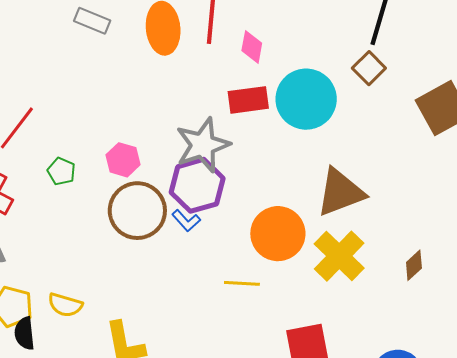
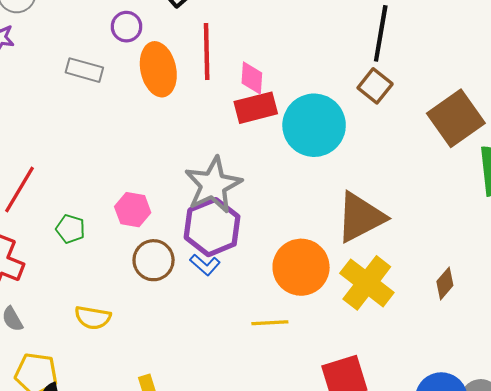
red rectangle: (248, 100) -> (256, 108), moved
brown circle: (137, 211) -> (154, 260), size x0.7
yellow semicircle: (65, 305) -> (93, 318), moved

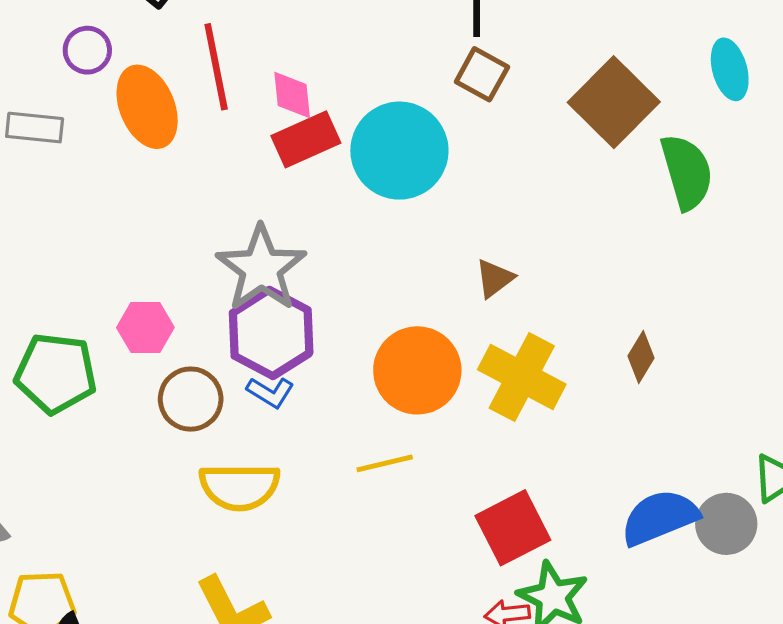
brown triangle: (360, 217) -> (495, 278), size x0.5
green pentagon: (70, 229) -> (56, 373), size x1.8
yellow semicircle: (93, 318) -> (240, 487), moved, size x1.4

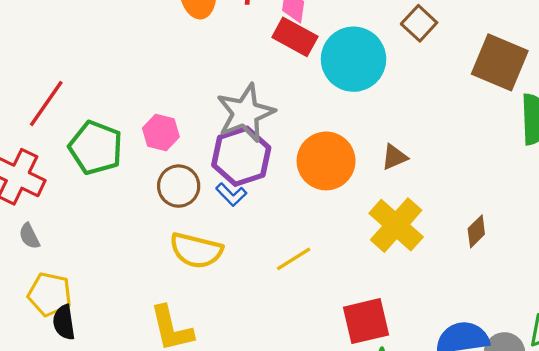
brown square: (614, 102) -> (500, 62), turned -36
red rectangle: (306, 139) -> (295, 37), turned 39
orange circle: (417, 370) -> (326, 161), moved
yellow line: (385, 463) -> (294, 259), turned -33

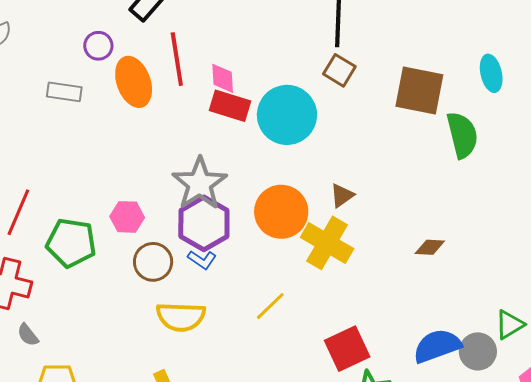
yellow cross: (396, 225) -> (327, 243), moved
brown diamond: (476, 231) -> (430, 247), turned 60

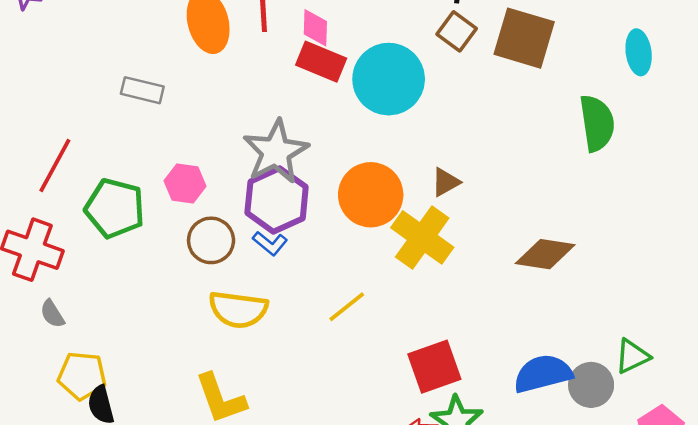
brown square: (419, 91) -> (524, 38), moved
gray rectangle: (64, 92) -> (142, 90), moved
brown diamond: (430, 247) -> (545, 254), size x1.6

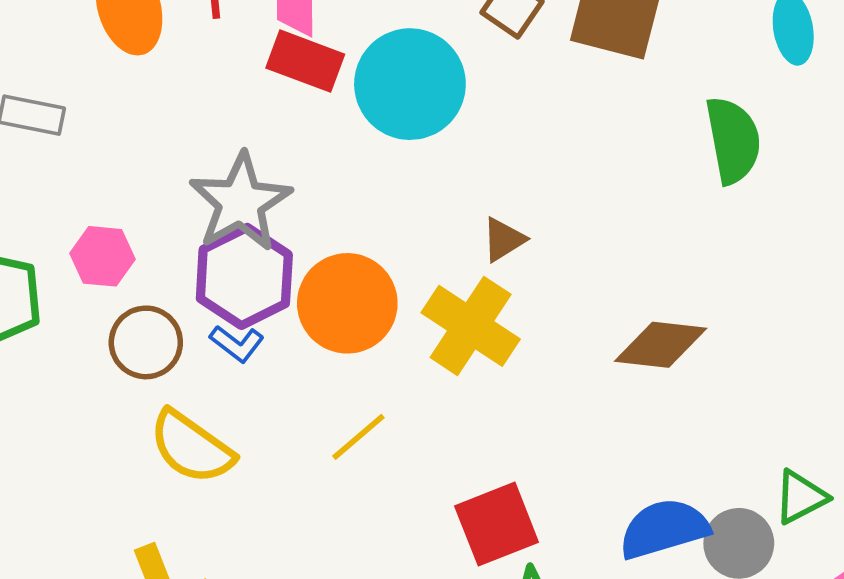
orange circle: (371, 195) -> (347, 303), moved
yellow semicircle: (238, 309) -> (191, 447), turned 30

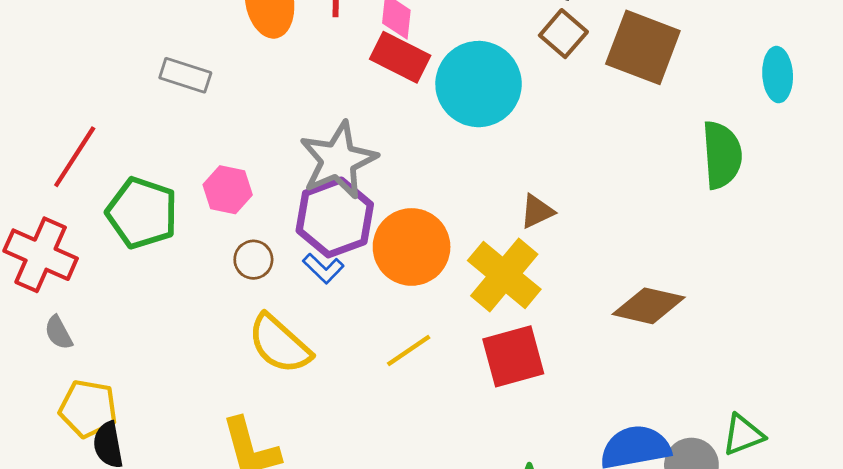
brown circle: (146, 342) -> (253, 260), size x0.7
red square: (497, 524) -> (513, 356), moved

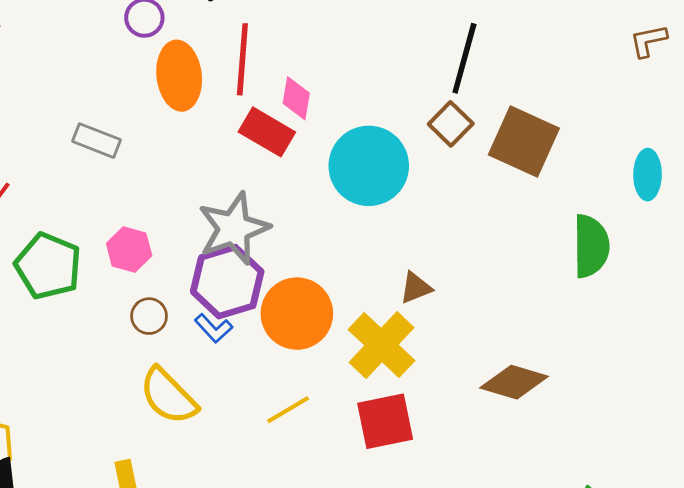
red rectangle: (400, 57) -> (267, 132), moved

